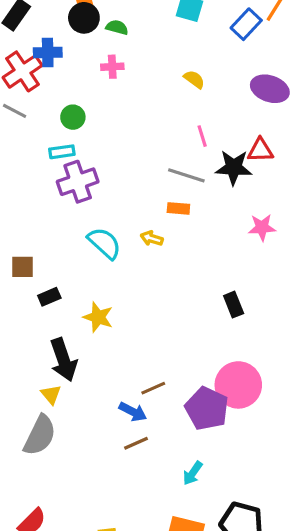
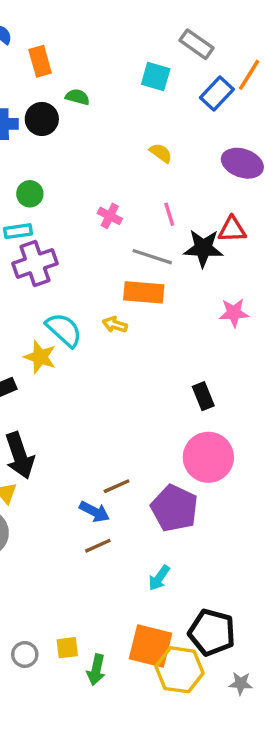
black circle: (84, 18) -> (42, 119), moved
pink cross: (112, 67) -> (110, 216), moved, turned 30
orange rectangle: (178, 208) -> (144, 292), size x1.6
yellow star: (98, 317) -> (40, 357), moved
pink circle: (238, 385) -> (208, 457), moved

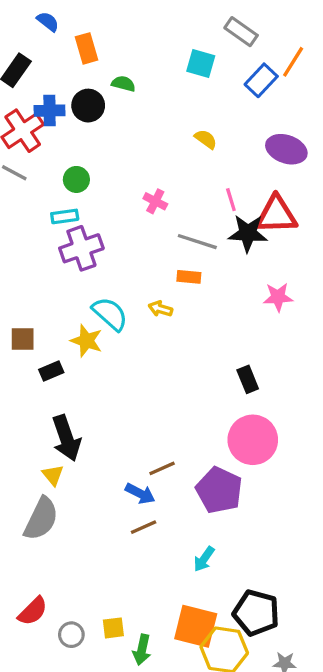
pink line: (169, 214) -> (231, 200), moved
red triangle: (232, 229) -> (276, 215), size x1.5
orange rectangle: (144, 292) -> (189, 277), size x0.6

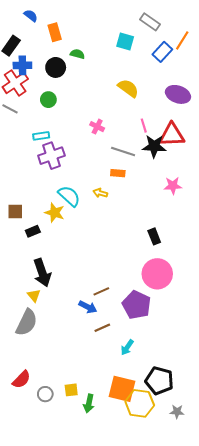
blue cross: (50, 111) -> (22, 65), moved
yellow semicircle: (206, 139) -> (128, 88), size x1.5
green circle: (76, 179) -> (48, 100), moved
brown line: (144, 527) -> (102, 328), moved

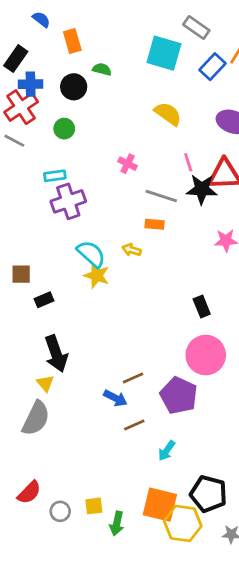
cyan square: (125, 42) -> (164, 53), size x1.5
yellow star: (55, 213) -> (97, 276), moved

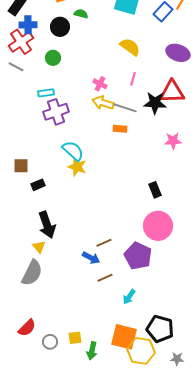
pink line: (188, 162) -> (133, 79), moved, turned 32
yellow arrow: (132, 250) -> (103, 103), moved, size x1.5

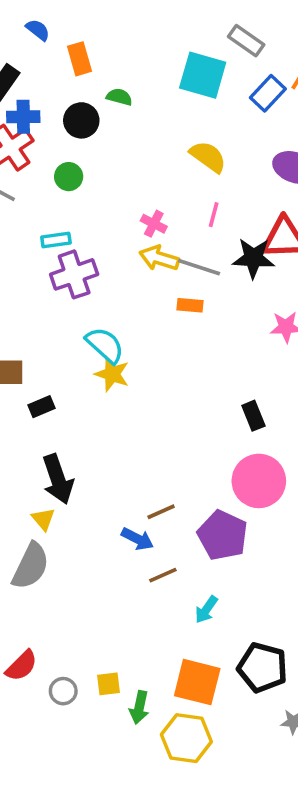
yellow hexagon: (141, 351) -> (186, 738), moved

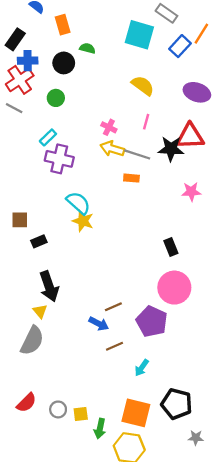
cyan rectangle: (56, 240) -> (48, 137), turned -36
purple cross: (74, 274) -> (59, 159), turned 32
gray circle: (63, 691) -> (58, 409), moved

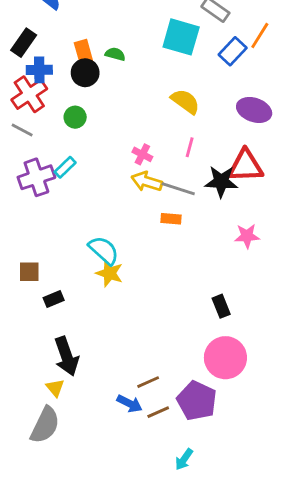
orange rectangle: (63, 25) -> (84, 53), moved
purple cross: (59, 159) -> (36, 177), moved, turned -32
brown line: (115, 346) -> (158, 412), moved

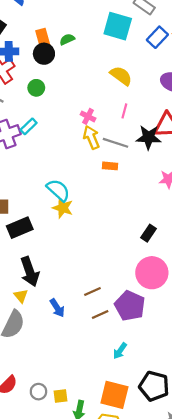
green semicircle: (115, 54) -> (67, 39), turned -40
yellow arrow: (147, 182) -> (91, 137), turned 50
black rectangle: (54, 299) -> (20, 228), size x1.6
black rectangle: (221, 306) -> (149, 233), turned 56
blue arrow: (130, 404) -> (57, 308), moved, turned 30

